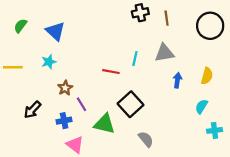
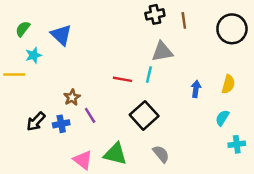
gray triangle: (164, 53) -> (162, 52), moved
cyan line: (135, 58) -> (149, 75), moved
cyan star: (49, 62) -> (34, 55), moved
blue cross: (64, 121) -> (61, 124), moved
green triangle: (104, 124) -> (115, 154), moved

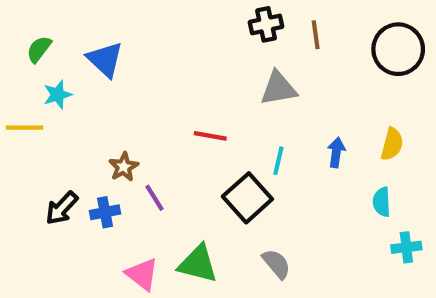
cyan line: (149, 75) -> (278, 161), moved
cyan semicircle: (222, 118) -> (382, 202), turned -35

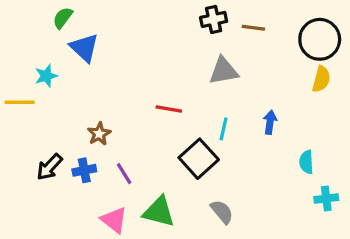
brown line: (316, 35) -> (253, 28), turned -75
green semicircle: (39, 49) -> (63, 18), moved
yellow semicircle: (392, 144) -> (321, 79), moved
purple line: (155, 198) -> (124, 174), moved

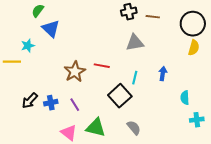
brown star: (99, 134) -> (75, 72), moved, size x1.5

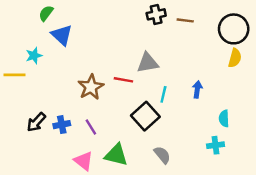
gray triangle: (135, 43) -> (148, 63), moved
cyan cross: (197, 120) -> (215, 145), moved

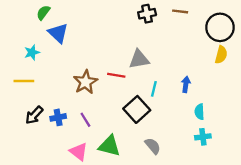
brown line: (185, 20) -> (180, 11), moved
yellow line: (15, 75) -> (24, 81), moved
cyan semicircle: (224, 119) -> (199, 112), moved

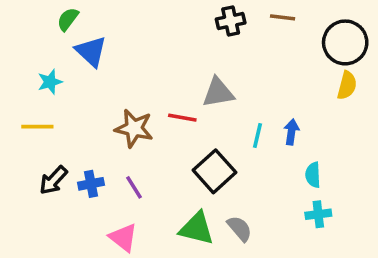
brown star: (85, 82) -> (134, 128), turned -30
cyan line: (154, 89) -> (257, 136), moved
green triangle: (109, 146) -> (197, 229), moved

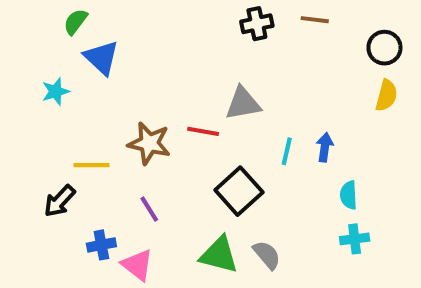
black circle: (345, 42) -> (384, 48), size x0.7
yellow line: (37, 127) -> (91, 165), moved
blue cross: (91, 184) -> (101, 245), moved

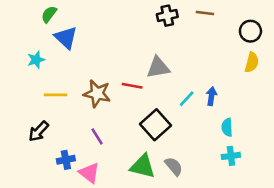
cyan line: (287, 151) -> (187, 99), turned 30
yellow line: (91, 165) -> (55, 95), moved

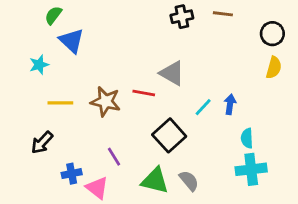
gray triangle: (158, 68) -> (172, 73), turned 40
purple line: (97, 136) -> (114, 157), moved
cyan cross: (231, 156) -> (251, 169), size x1.5

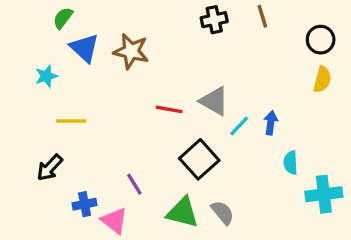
brown line: (223, 14) -> (262, 16), turned 66
gray triangle: (172, 73) -> (214, 101), moved
brown star: (106, 101) -> (131, 51), moved
cyan cross: (251, 169) -> (324, 194), moved

